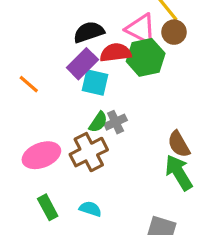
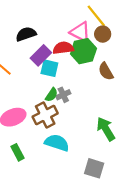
black semicircle: (89, 32) -> (26, 34), moved
brown semicircle: (179, 144) -> (106, 71), moved
cyan semicircle: (90, 209) -> (57, 143), moved, size x1.6

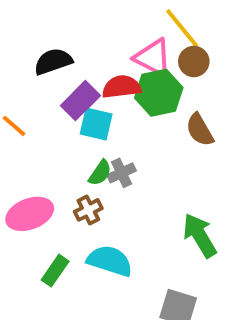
brown cross: (45, 115) -> (88, 210), size x0.6
green rectangle: (17, 152) -> (55, 271), moved, turned 63

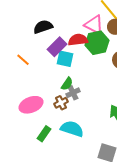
gray cross: (122, 173) -> (73, 93), moved

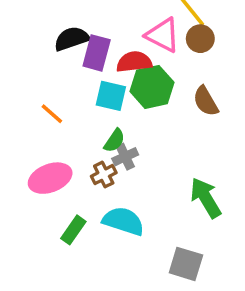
green hexagon: (97, 43) -> (152, 87), moved
purple rectangle: (57, 47) -> (97, 53), moved, turned -30
orange line: (23, 60) -> (52, 114), moved

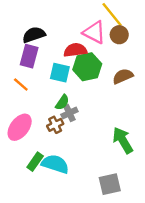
purple rectangle: (97, 53) -> (29, 56), moved
brown semicircle: (206, 101) -> (123, 76), turned 96
pink ellipse: (50, 178) -> (20, 127), turned -32
cyan semicircle: (123, 221) -> (55, 164), moved
gray square: (186, 264) -> (110, 184), turned -30

